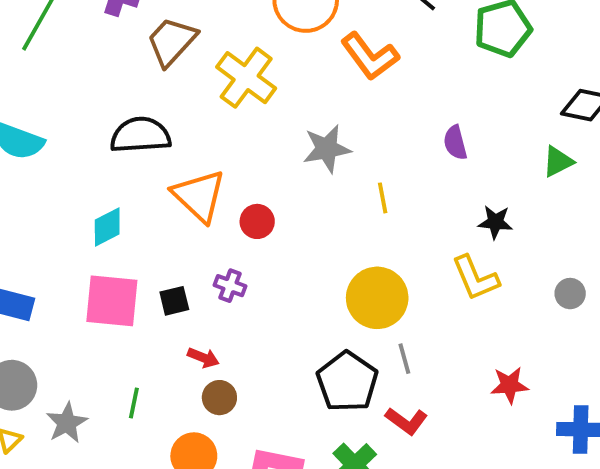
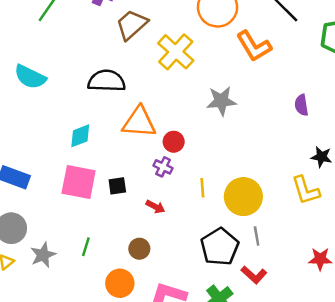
orange triangle: (199, 196) -> (139, 122), turned -45
yellow line: (383, 198) -> (202, 188), moved
purple cross: (230, 286) -> (163, 167), moved
red arrow: (203, 358) -> (155, 207), moved

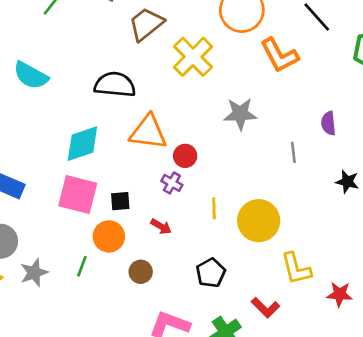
cyan diamond: (80, 136) -> (82, 144), size x1.4
yellow L-shape: (306, 190) -> (296, 269), moved
gray line: (257, 236) -> (293, 152), moved
black pentagon: (220, 247) -> (211, 273), moved, size x0.7
orange circle: (120, 283) -> (109, 236), moved

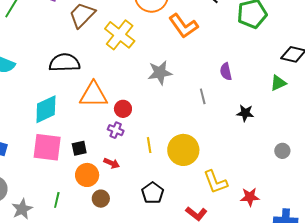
orange circle: (109, 236) -> (87, 175), moved

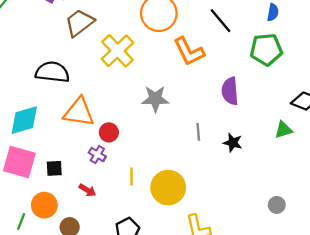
purple semicircle: (226, 72) -> (230, 91), moved, size x1.4
black star: (245, 113) -> (233, 143), moved
orange circle: (87, 175) -> (44, 205), moved

